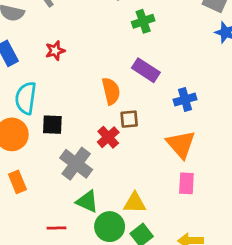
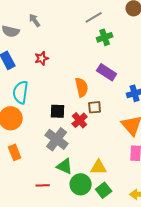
black square: (52, 125) -> (58, 111), moved

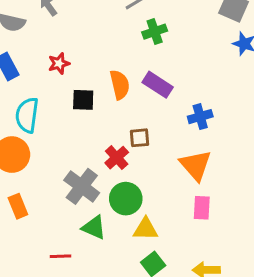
orange semicircle: (82, 87) -> (120, 85), moved
black square: (58, 111) -> (83, 100), moved
green circle: (81, 184) -> (126, 199), moved

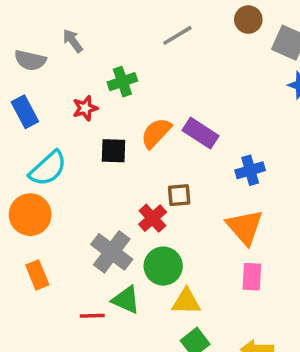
green cross: (155, 32) -> (122, 82), moved
orange semicircle: (120, 85) -> (156, 133), turned -124
cyan semicircle: (27, 115) -> (48, 168), turned -140
red line: (60, 256) -> (92, 316), moved

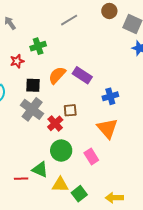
gray cross: (112, 252) -> (32, 109), moved
pink rectangle: (252, 277) -> (91, 157), moved, turned -35
yellow triangle: (186, 302) -> (60, 185), moved

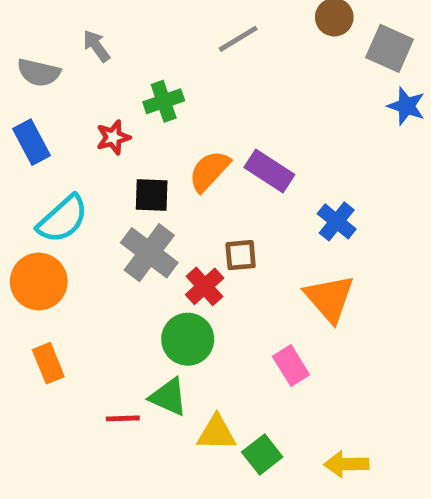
blue cross: (110, 96) -> (337, 221), turned -35
green circle: (61, 151) -> (188, 339), moved

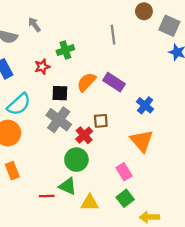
gray line: (238, 39) -> (113, 35), moved, turned -66
green square: (262, 455) -> (125, 198), moved

